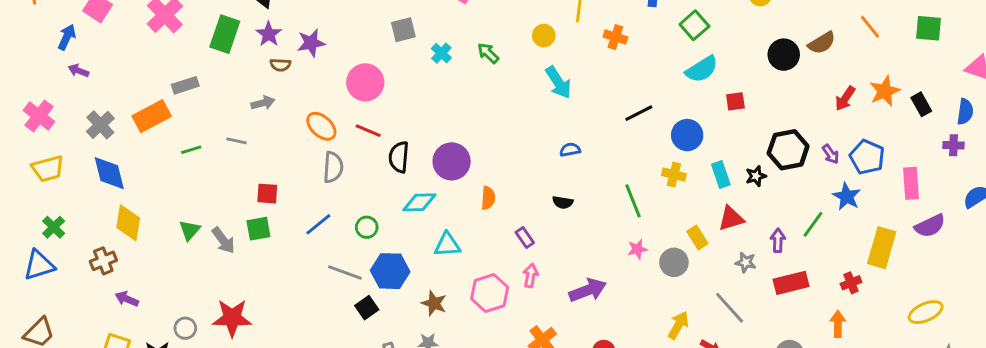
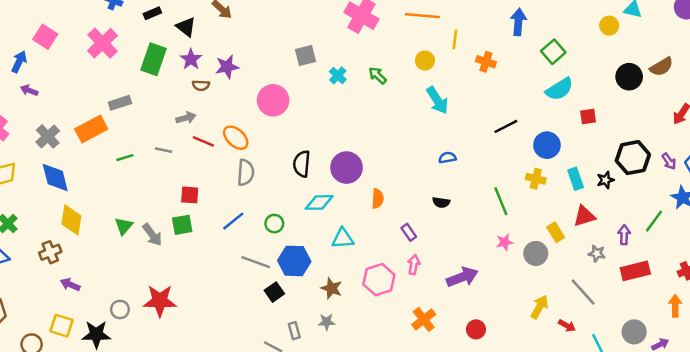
red line: (368, 131) -> (203, 141), moved

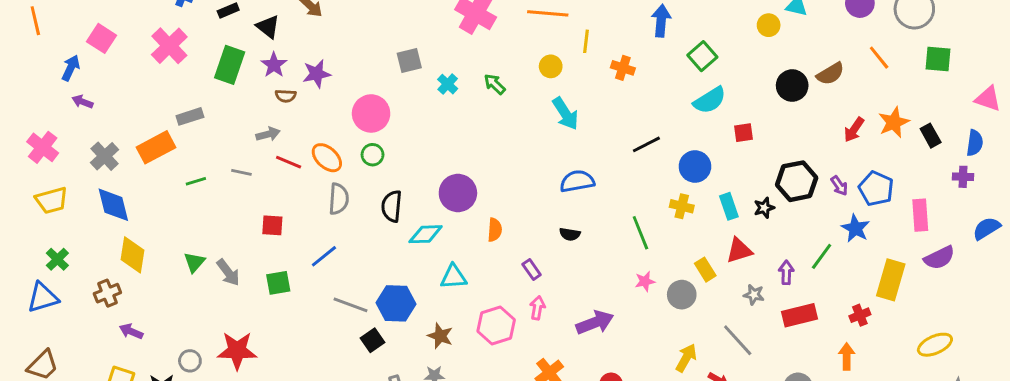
blue semicircle: (447, 158) -> (577, 181), size x1.6
black semicircle: (302, 164) -> (392, 206), moved
green circle: (274, 224) -> (373, 155), moved
green square: (182, 225) -> (278, 283), moved

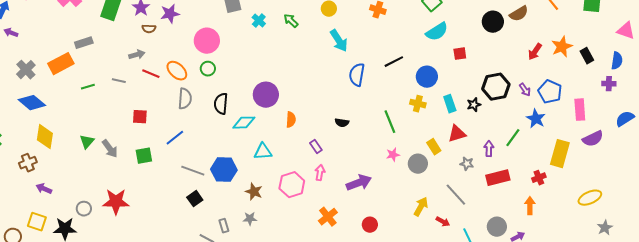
blue semicircle: (577, 181) -> (357, 75), moved, turned -70
blue diamond: (113, 205) -> (32, 103), turned -36
black square: (373, 340) -> (195, 199), moved

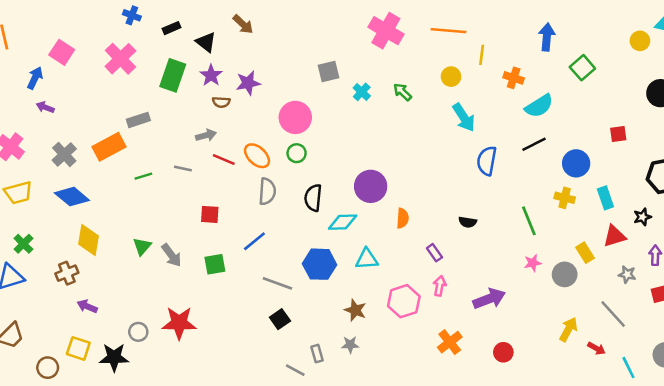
cyan semicircle: (437, 32) -> (539, 106), moved
black star: (474, 105) -> (642, 217), moved
blue hexagon: (224, 170) -> (320, 264), moved

